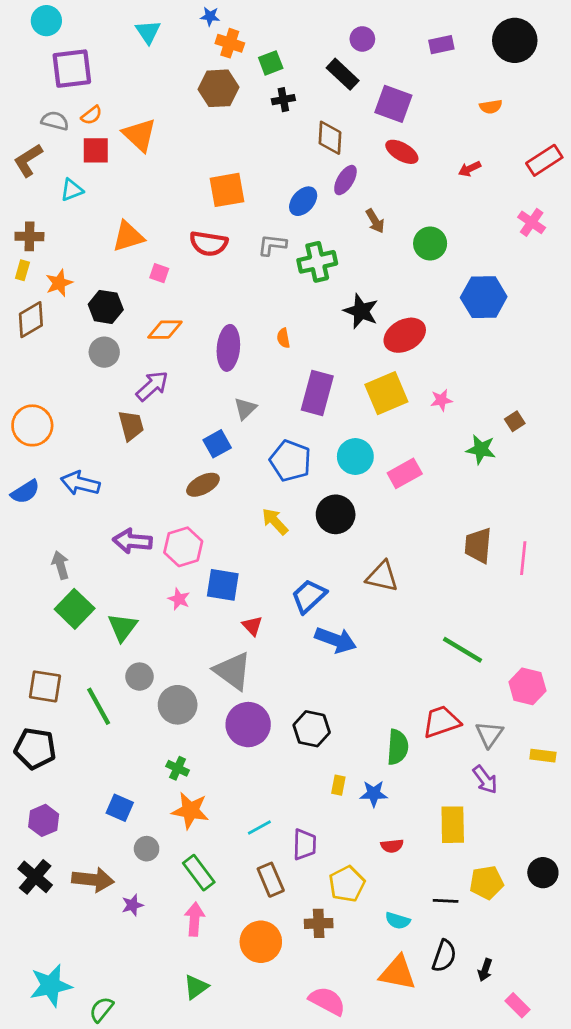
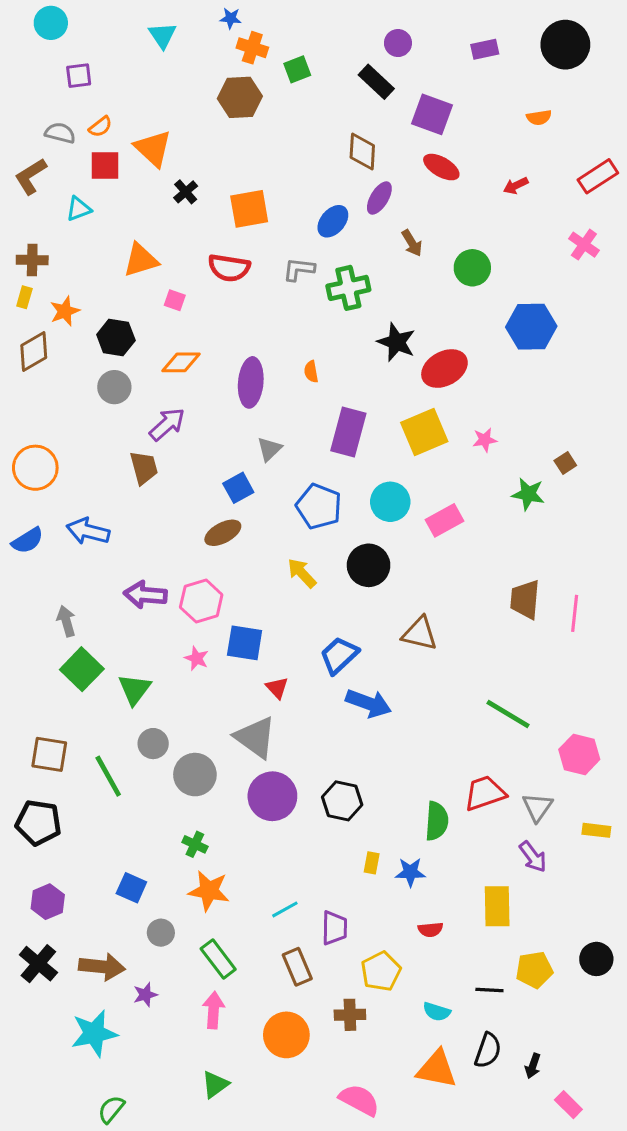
purple square: (72, 69) -> (79, 76), size x0.6
black cross: (283, 100) -> (186, 192), moved, turned -30
cyan star: (51, 985) -> (94, 1033), moved

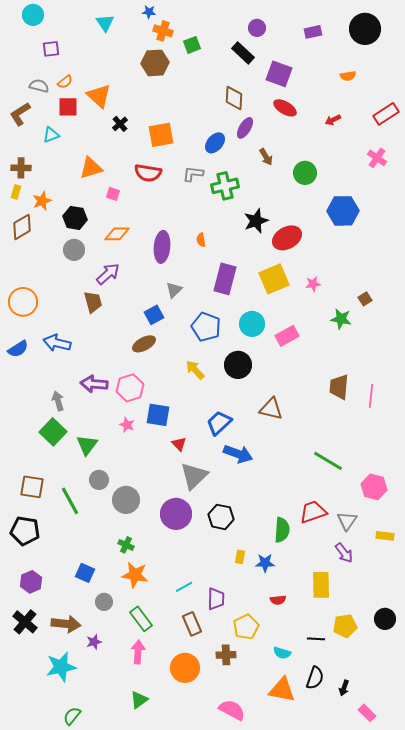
black star: (396, 342) -> (256, 221), turned 30
gray arrow: (66, 621) -> (58, 401), moved
gray triangle: (255, 737) -> (194, 476), moved, turned 40

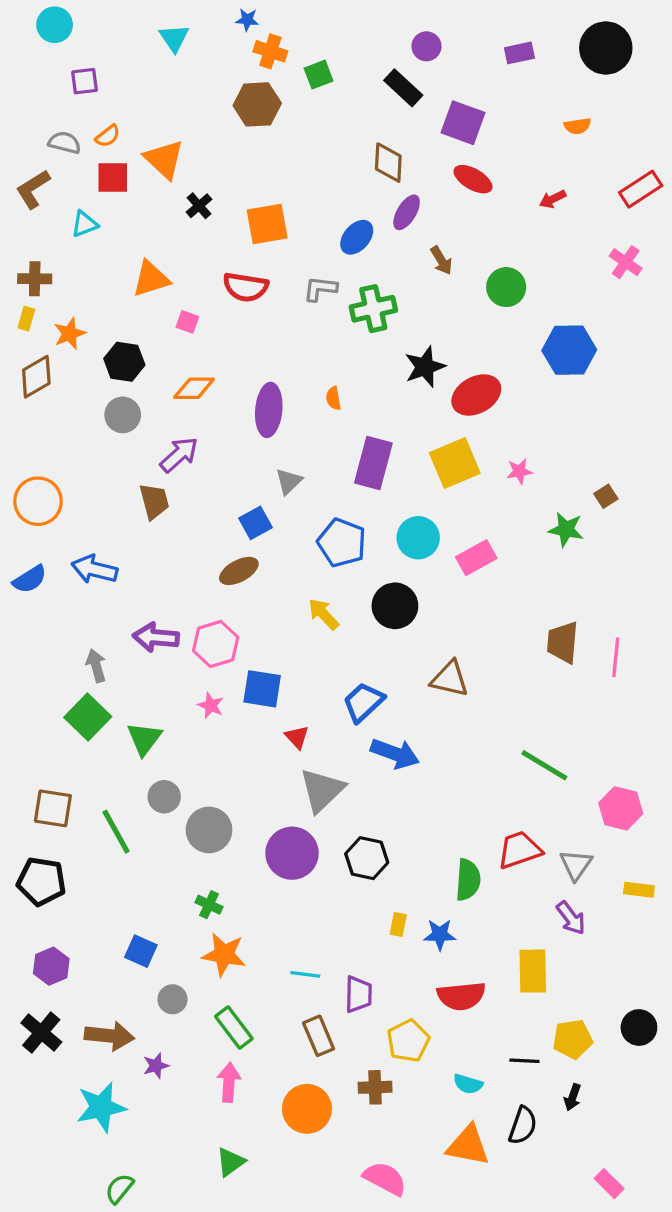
cyan line: (184, 587) -> (305, 974), turned 36
red semicircle: (278, 600) -> (461, 996), size x1.8
black arrow: (344, 688) -> (573, 1097), moved

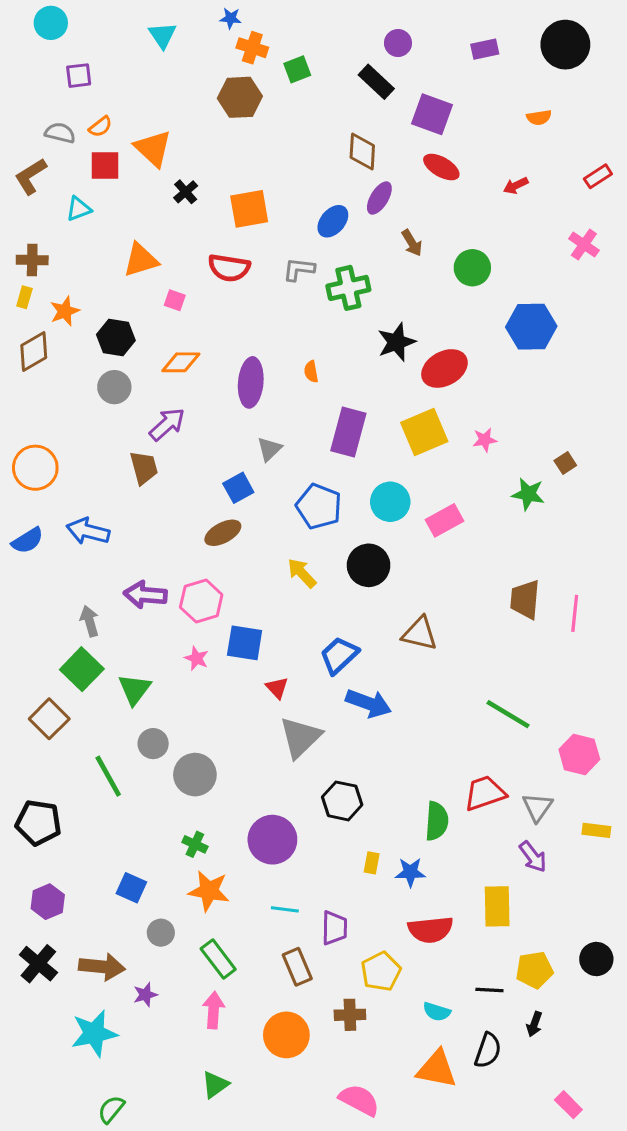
red rectangle: (641, 189) -> (598, 176), size x0.7
brown square: (53, 808) -> (49, 719), moved, turned 36
purple circle: (292, 853) -> (272, 840), moved

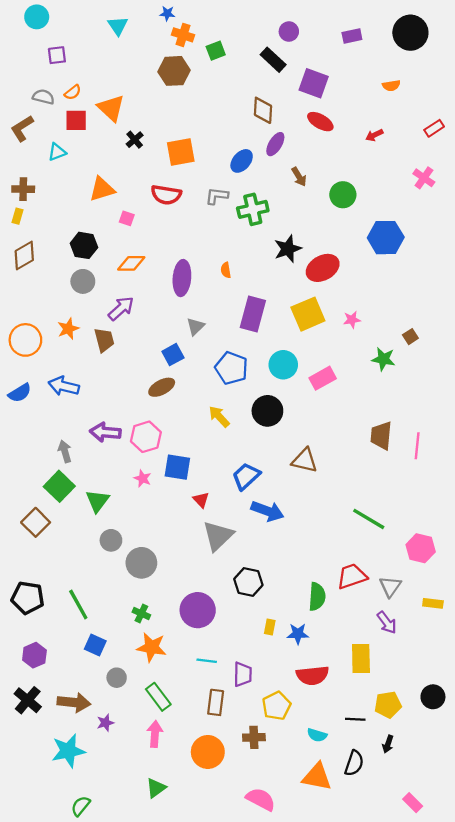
orange star: (65, 311) -> (68, 329), moved
green line: (108, 776) -> (78, 604), moved
brown rectangle: (297, 967) -> (216, 702), turned 30

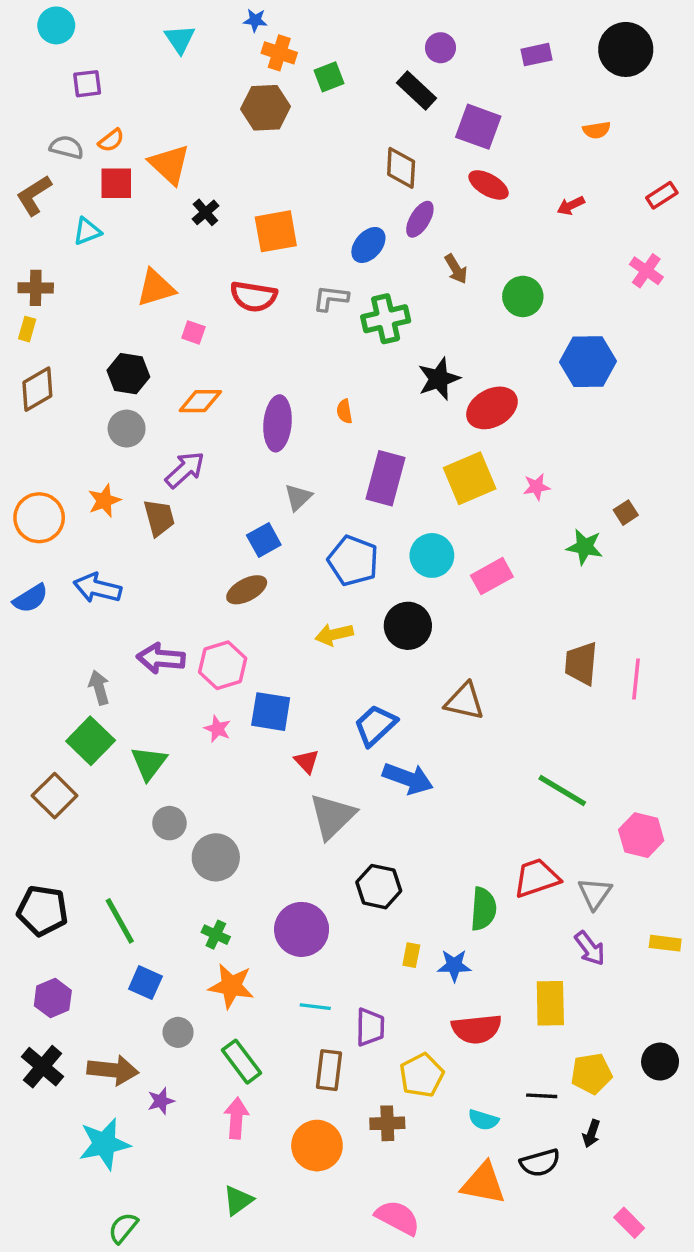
yellow arrow: (219, 417) -> (334, 634), turned -60
yellow rectangle: (433, 603) -> (665, 943), moved
black semicircle: (354, 763) -> (540, 1163), turned 55

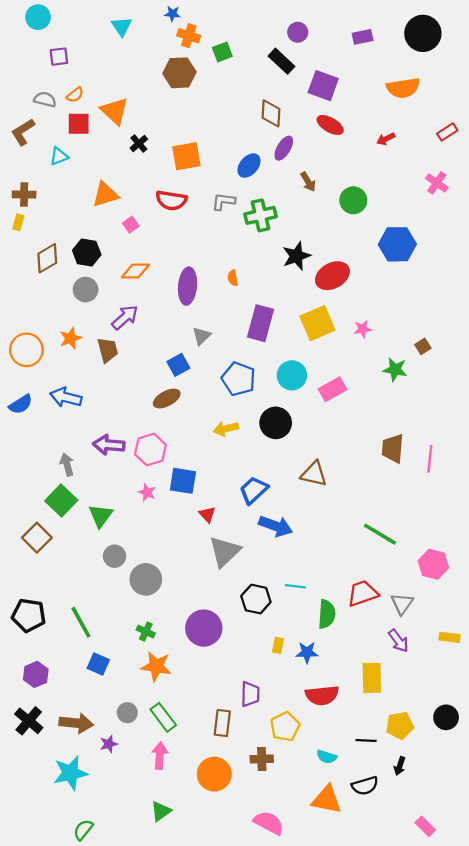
orange semicircle: (597, 130) -> (403, 88), size x1.8
pink square: (193, 332) -> (131, 225), turned 35
brown diamond: (37, 389) -> (47, 258), moved
cyan line: (315, 1007) -> (295, 586), moved
gray circle: (178, 1032) -> (127, 713), moved

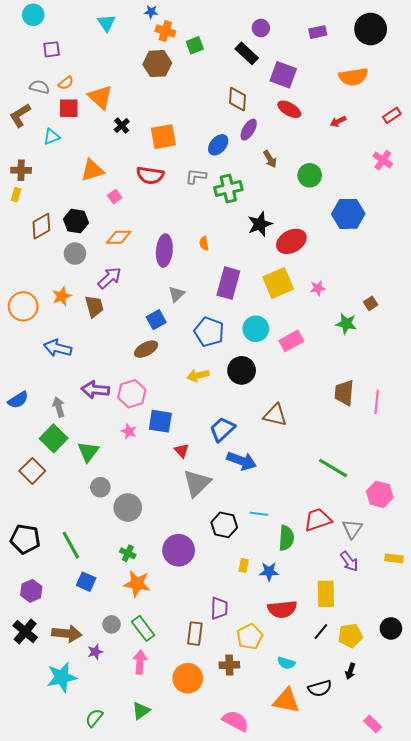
blue semicircle: (21, 404) -> (18, 400), moved
black line: (366, 740) -> (321, 632), moved, turned -54
green semicircle: (83, 830) -> (94, 718), moved

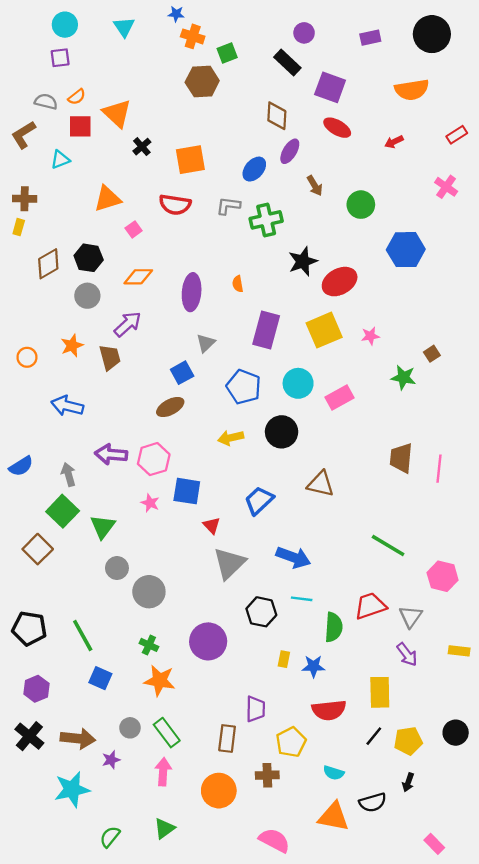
cyan circle: (33, 15) -> (65, 25), moved
brown hexagon: (157, 64) -> (202, 81), moved
orange circle: (23, 306) -> (27, 357), size x0.6
blue arrow: (242, 461) -> (293, 557), moved

